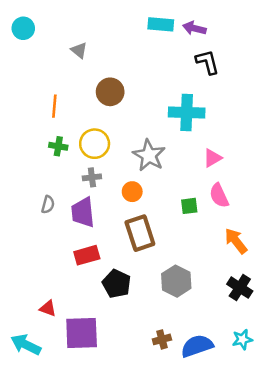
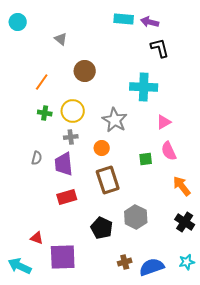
orange line: (54, 106) -> (42, 82), turned 30
black pentagon: (117, 284) -> (102, 228), moved

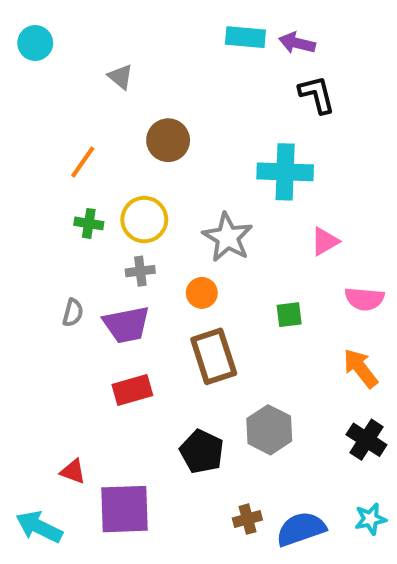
pink semicircle: (169, 151) -> (364, 299), moved, turned -60
purple trapezoid: (64, 164) -> (126, 325), turned -95

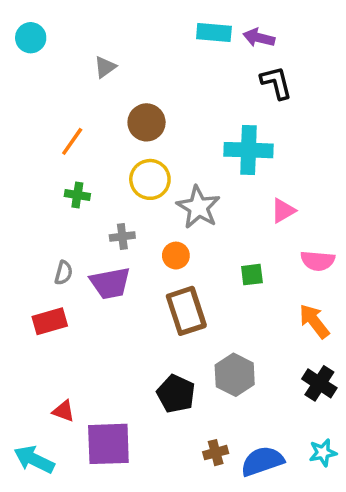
gray triangle: (120, 77) -> (105, 67), turned 45
yellow circle: (144, 220) -> (150, 179), moved
red rectangle: (132, 390) -> (50, 321), moved

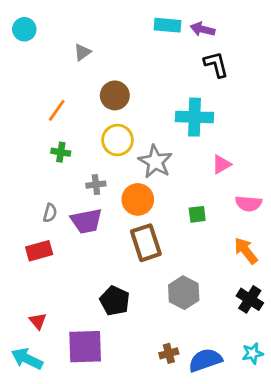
orange circle: (176, 256) -> (138, 199), size x1.5
black pentagon: (176, 394) -> (115, 301), moved
red triangle: (64, 411) -> (38, 321), moved, turned 30

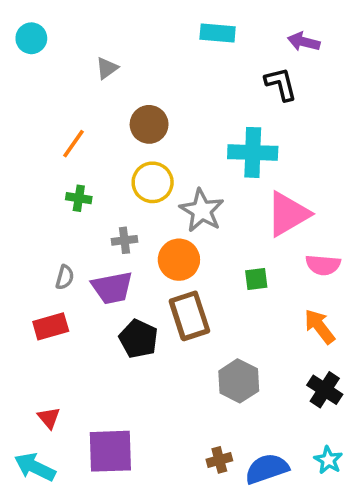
purple arrow: (203, 29) -> (304, 42), moved
pink triangle: (221, 164) -> (288, 214), size x1.8
black pentagon: (115, 301) -> (139, 339), moved
cyan star: (253, 353) -> (328, 460), turned -30

